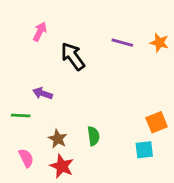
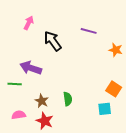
orange star: (159, 43) -> (116, 50), moved
purple arrow: (43, 93) -> (31, 68), size x1.5
orange square: (157, 122) -> (114, 89), turned -35
pink semicircle: (26, 158) -> (19, 115), turned -72

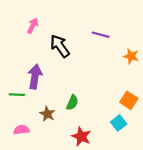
purple arrow: (31, 68) -> (35, 77), turned 80
green semicircle: (68, 99) -> (72, 103), moved, turned 32
cyan square: (105, 109) -> (119, 123), turned -32
red star: (45, 121) -> (81, 137), moved

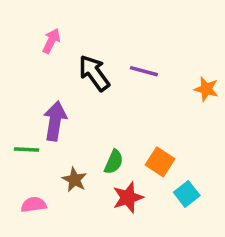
purple line: (101, 35) -> (144, 71), moved
orange square: (129, 100) -> (160, 162), moved
red star: (81, 137) -> (128, 197), moved, turned 30

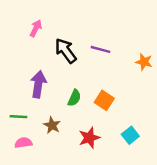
green line: (27, 149) -> (18, 117), moved
green semicircle: (114, 162) -> (74, 98), moved
orange square: (160, 162) -> (104, 100), moved

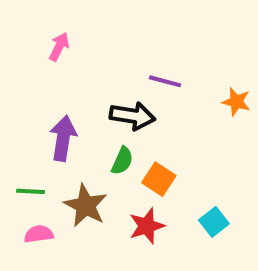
black arrow: (66, 51) -> (132, 116), moved, turned 135
orange square: (104, 100) -> (159, 179), moved
brown star: (52, 125) -> (86, 206), size x1.5

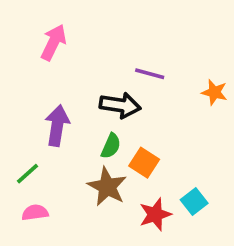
pink arrow: (59, 47) -> (53, 42), size x1.4
green line: (31, 191) -> (28, 174), turned -45
brown star: (86, 206) -> (107, 187), moved
red star: (147, 226) -> (155, 214), moved

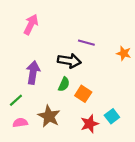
brown star: (107, 187) -> (49, 116), moved

